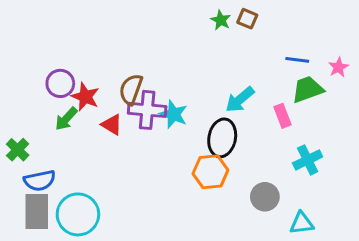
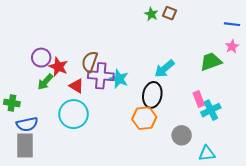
blue line: (297, 60) -> (232, 24), moved
pink rectangle: (283, 116) -> (199, 99), moved
green cross: (18, 150) -> (12, 103), turned -35
cyan circle: (78, 214) -> (74, 114), moved

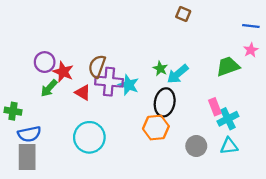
green star: (151, 14) -> (160, 69), moved
cyan circle: (74, 114) -> (89, 137), moved
cyan triangle: (207, 154) -> (229, 146), moved

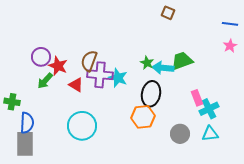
green trapezoid: (228, 66) -> (182, 61), moved
cyan arrow: (178, 74) -> (163, 68), turned 45
blue semicircle: (29, 134) -> (27, 123), turned -75

